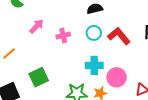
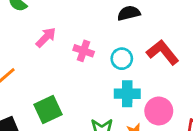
cyan circle: (94, 33) -> (122, 59), moved
pink cross: (63, 36) -> (84, 51), turned 32

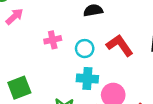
pink arrow: (46, 37) -> (14, 17), moved
pink cross: (84, 51) -> (53, 40), turned -35

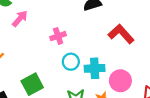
cyan circle: (85, 49) -> (71, 62), moved

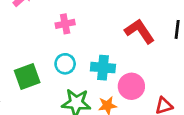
cyan circle: (71, 62) -> (65, 64), moved

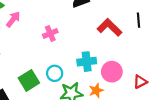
cyan circle: (65, 64) -> (55, 73), moved

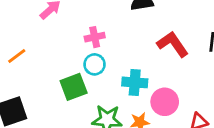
cyan circle: (55, 73) -> (95, 64), moved
green square: (29, 80) -> (74, 87), moved

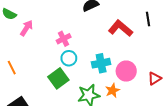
orange line: (17, 56) -> (12, 68), turned -64

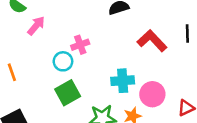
cyan circle: (69, 58) -> (63, 61), moved

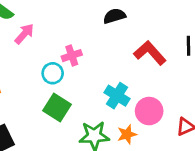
cyan cross: (123, 81) -> (117, 96), turned 35
green square: (68, 93) -> (57, 108), turned -30

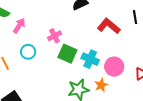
cyan circle: (53, 73) -> (28, 52), moved
green square: (57, 108) -> (67, 54), moved

